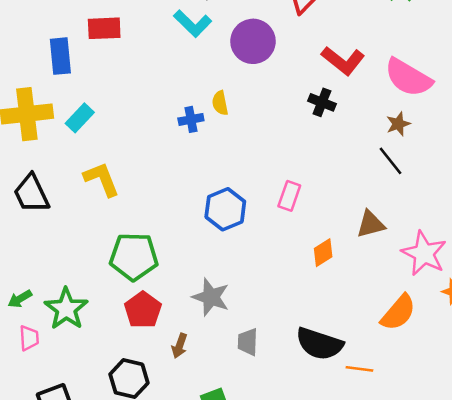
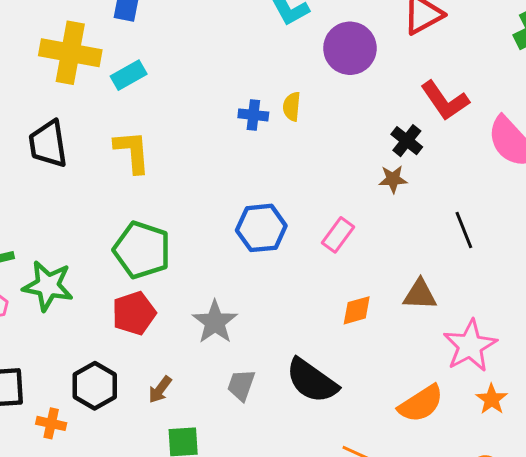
brown star: (398, 124) -> (393, 179), moved
green star: (66, 309) -> (48, 286), turned 30
black semicircle: (319, 344) -> (312, 381), moved
brown arrow: (180, 346) -> (160, 390), moved

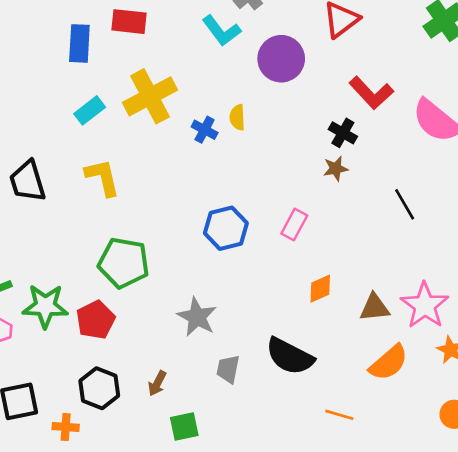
yellow cross: (70, 53) -> (150, 96), moved, turned -30
blue cross: (253, 115) -> (205, 130), turned 30
brown triangle: (420, 295) -> (375, 308), moved
red pentagon: (134, 313) -> (96, 320), moved

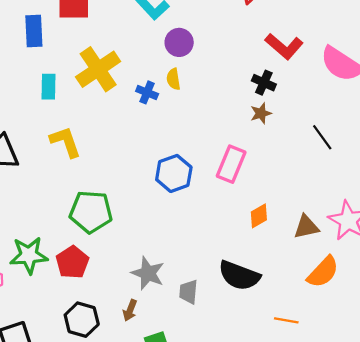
purple circle: (281, 59) -> (179, 42), moved, size x0.7
cyan rectangle: (90, 110) -> (49, 87), turned -45
pink rectangle: (294, 224) -> (231, 164), size x1.4
gray star: (197, 317) -> (148, 273), moved

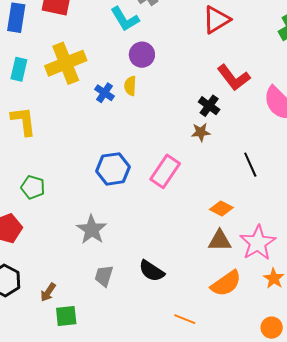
green pentagon: (91, 212) -> (33, 187), size x0.6
orange diamond: (259, 216) -> (221, 208), moved, turned 45
gray star: (148, 273) -> (92, 230), moved
black semicircle: (239, 276) -> (152, 271), size x0.7
brown arrow: (130, 310) -> (48, 292), moved

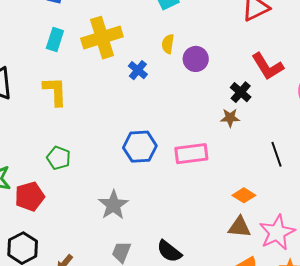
purple circle: (142, 55) -> (196, 59), moved
yellow semicircle: (130, 86) -> (168, 44), moved
pink rectangle: (165, 171) -> (191, 154), turned 44

